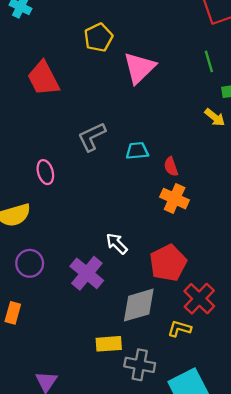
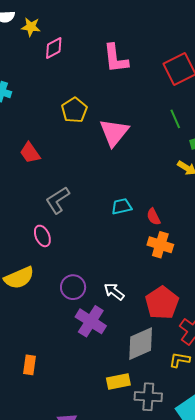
red trapezoid: (43, 78) -> (30, 153), size x0.7
gray L-shape: (92, 137) -> (58, 200), moved
purple circle: (30, 263) -> (73, 287), moved

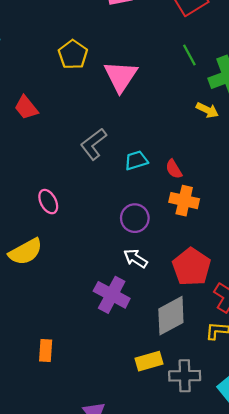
gray L-shape: (58, 200) -> (93, 144), moved
purple circle: (73, 287) -> (135, 218), moved

